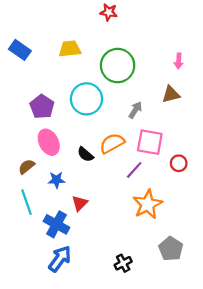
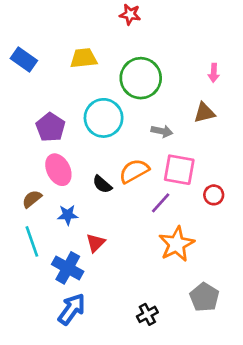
gray arrow: (135, 110) -> (162, 131), turned 70

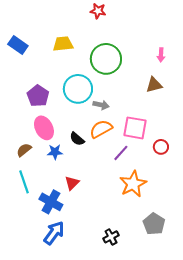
gray arrow: (162, 131) -> (101, 105), moved
blue star: (68, 215) -> (55, 152), moved

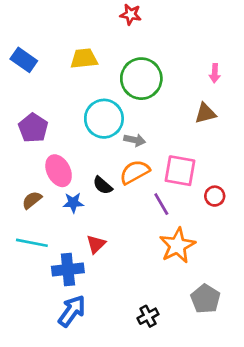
purple pentagon: (38, 96) -> (33, 128), moved
purple line: (121, 153) -> (161, 204), turned -72
cyan line: (24, 182) -> (32, 243), turned -60
blue cross: (51, 202) -> (68, 269), turned -35

